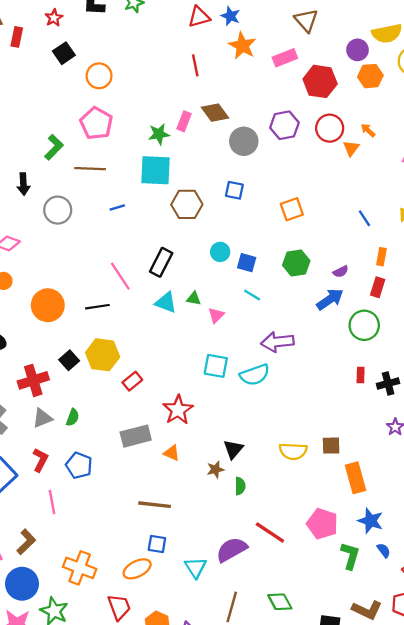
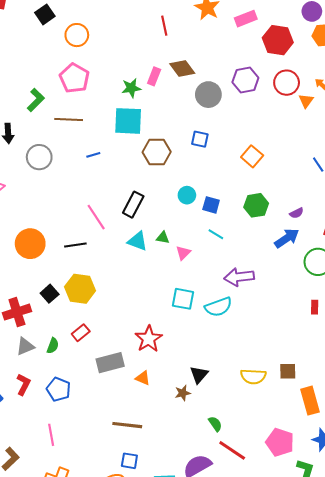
orange square: (292, 209) -> (252, 156), turned -30
red rectangle: (132, 381) -> (81, 333), moved
green semicircle: (240, 486) -> (215, 424), moved, turned -35
pink line: (52, 502) -> (51, 435), moved

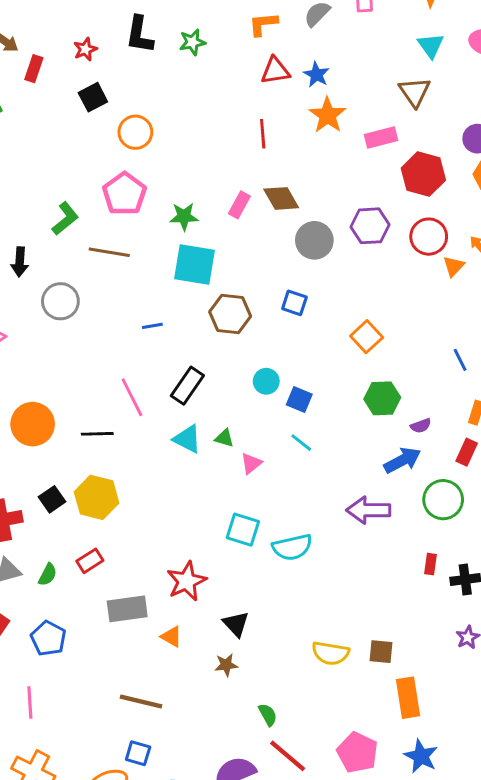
green star: (131, 88) -> (184, 217), moved
blue line: (93, 155) -> (152, 326), moved
green hexagon: (256, 205) -> (382, 398), moved
purple arrow: (239, 277) -> (368, 510), moved
black triangle: (199, 375) -> (236, 624), moved, turned -30

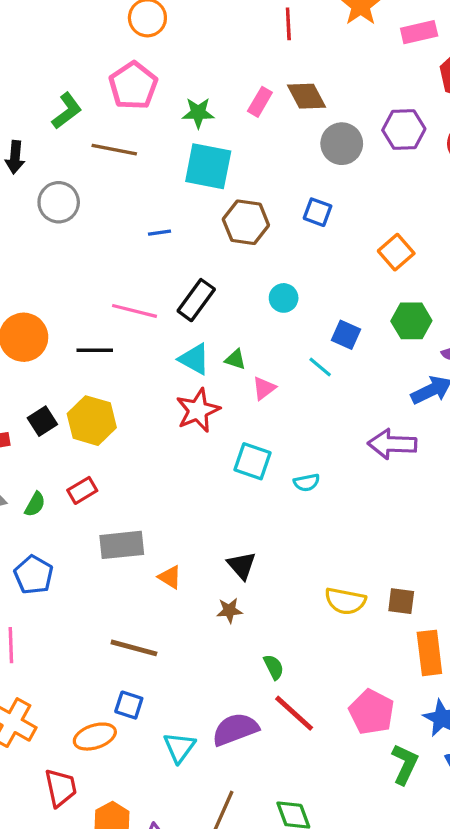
pink line: (132, 397) -> (134, 311), turned -51
blue square: (299, 399) -> (346, 335), moved
cyan semicircle: (292, 547) -> (307, 482), size x0.6
red star: (187, 581) -> (198, 410), moved

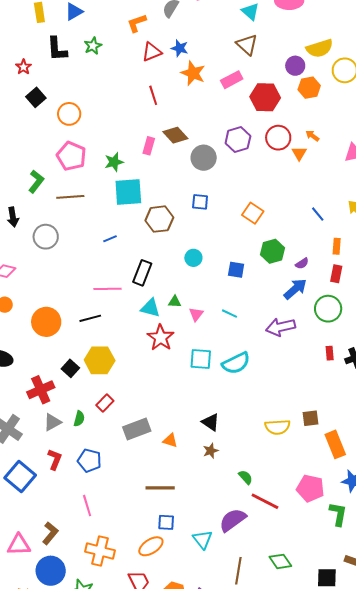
cyan line: (320, 367) -> (229, 314), moved
cyan semicircle: (307, 482) -> (236, 363), size x1.8

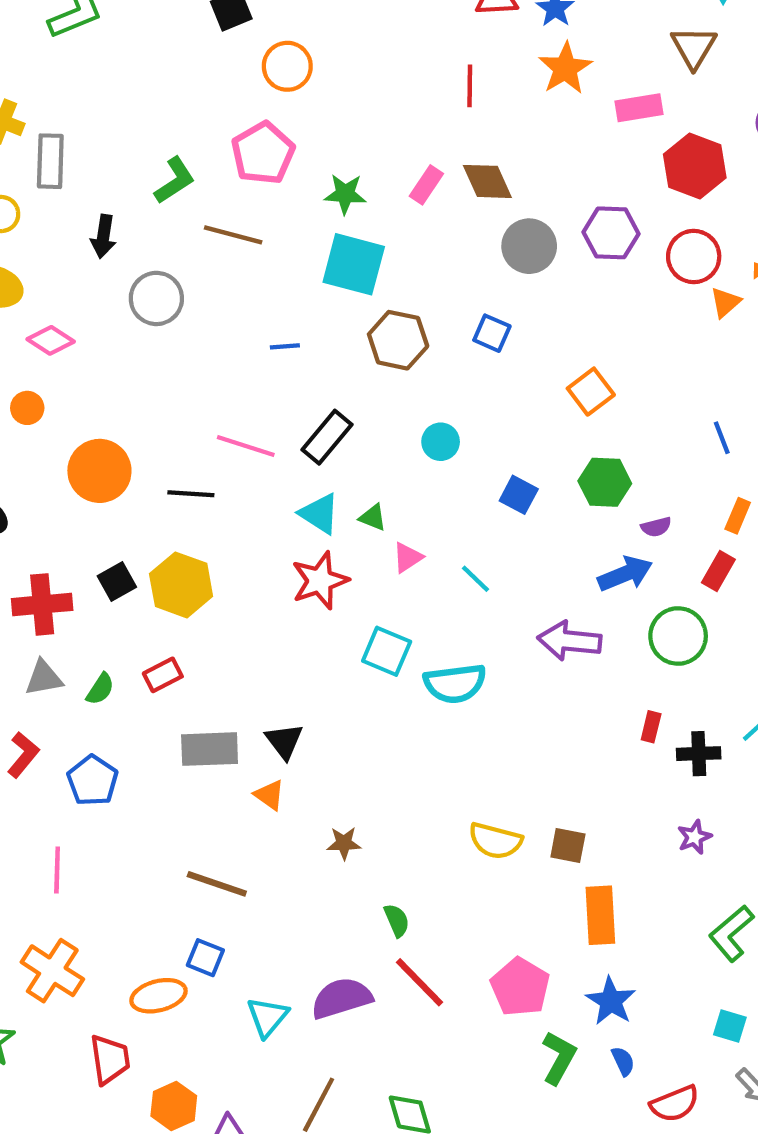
black triangle: (211, 422) -> (284, 741), moved

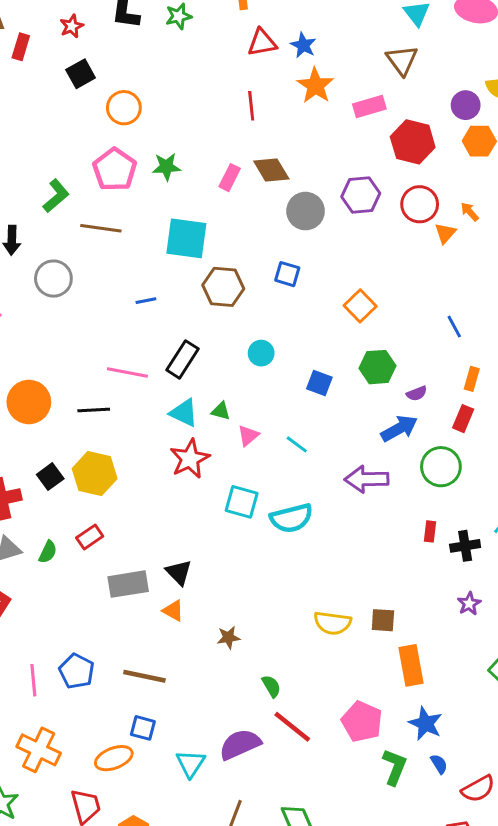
green star: (345, 194) -> (166, 167), moved
blue pentagon: (93, 781) -> (77, 671), moved

